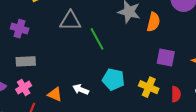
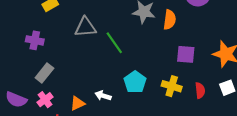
gray rectangle: (26, 61) -> (44, 73), turned -42
cyan pentagon: (113, 79) -> (135, 82), turned 30
orange triangle: (55, 94) -> (77, 103), turned -42

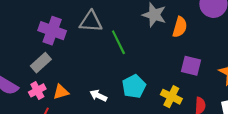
purple cross: (35, 40) -> (52, 31), moved, size x1.4
orange triangle: (77, 103) -> (61, 92), moved

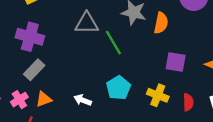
gray triangle: (91, 21) -> (87, 23), moved
green line: (118, 42) -> (113, 43), moved
gray rectangle: (41, 63) -> (34, 70), moved

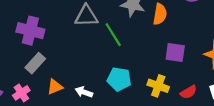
cyan pentagon: (118, 88) -> (119, 79), turned -30
orange triangle: (44, 99) -> (55, 87), moved
red semicircle: (188, 102) -> (188, 92), turned 63

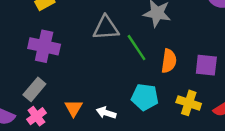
orange semicircle: (160, 14) -> (169, 61), moved
gray rectangle: (35, 63) -> (34, 89), moved
orange triangle: (55, 87) -> (74, 108), turned -35

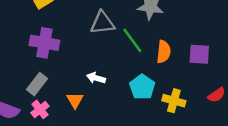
cyan pentagon: (145, 97) -> (142, 87), turned 30
yellow cross: (189, 103) -> (174, 101), moved
white arrow: (106, 113) -> (96, 78), moved

